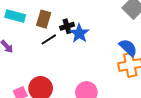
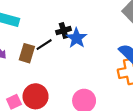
brown rectangle: (44, 19) -> (27, 53), moved

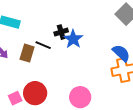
black line: (44, 45) -> (43, 45), turned 56

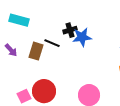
blue star: (73, 39) -> (82, 37), turned 30

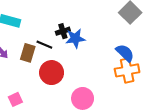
red circle: (44, 91) -> (52, 73), moved

